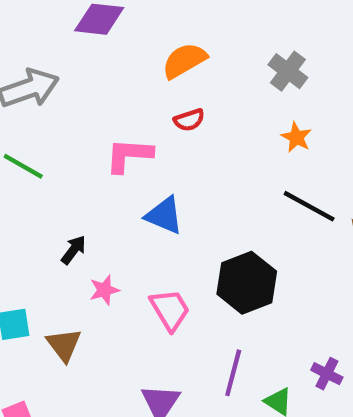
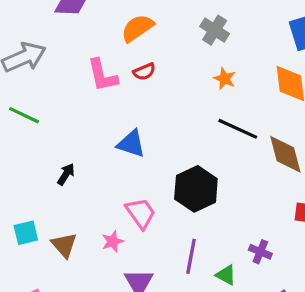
pink L-shape: (129, 155) -> (102, 75), moved, turned -102
pink star: (104, 290) -> (113, 241), moved

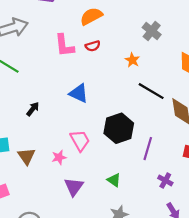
gray cross: (215, 30) -> (152, 31), moved
orange star: (225, 79) -> (132, 60), moved
purple cross: (260, 252) -> (165, 180), moved
purple line: (191, 256) -> (148, 149), moved
green triangle: (226, 275) -> (114, 180), moved

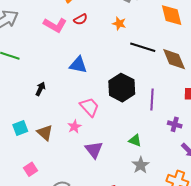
pink L-shape: (64, 45) -> (55, 25), turned -40
green triangle: (114, 180) -> (135, 140), moved

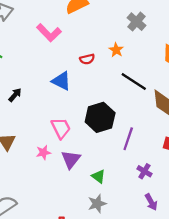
red semicircle: (81, 19) -> (87, 59), moved
pink star: (74, 127) -> (43, 152), moved
purple triangle: (94, 150) -> (71, 159), moved

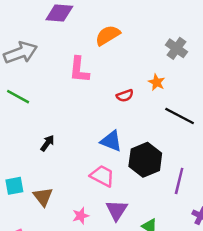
pink L-shape: (49, 33) -> (79, 70), turned 55
blue triangle: (61, 81) -> (111, 141), moved
pink trapezoid: (61, 128) -> (102, 176), turned -30
pink star: (43, 152) -> (81, 216), moved

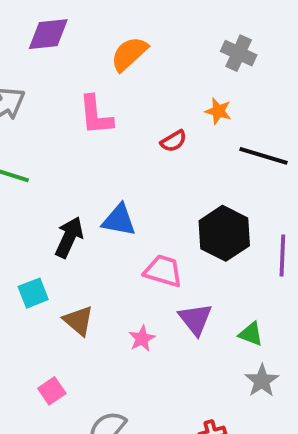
blue triangle: (111, 141) -> (119, 220), moved
black arrow: (47, 143) -> (69, 237), size x1.5
cyan square: (14, 186) -> (33, 293), moved

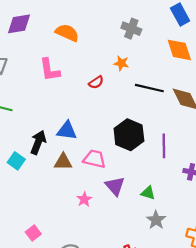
orange semicircle: (129, 54) -> (67, 33), turned 70
cyan square: (33, 293) -> (16, 161), moved, turned -30
brown triangle: (78, 321) -> (63, 162), moved, turned -36

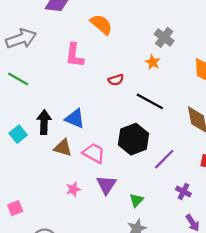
orange star: (121, 63) -> (153, 62), moved
black line: (149, 88) -> (150, 101), moved
black arrow: (38, 142) -> (44, 122), turned -35
purple line: (164, 146) -> (164, 159), turned 30
green triangle: (148, 193) -> (136, 200), turned 40

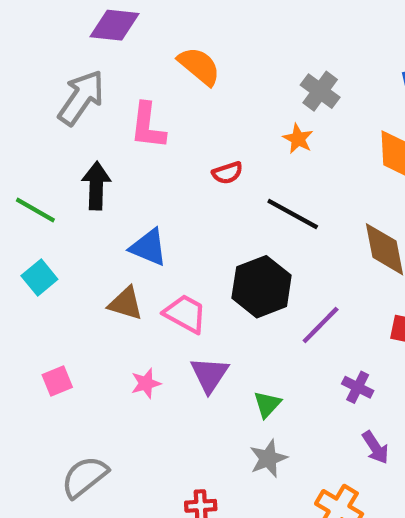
gray arrow: (21, 39) -> (81, 98), moved, turned -36
green line: (18, 79) -> (35, 210), moved
black arrow: (44, 122) -> (96, 186), moved
pink square: (15, 208) -> (57, 381), moved

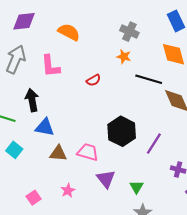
black line: (293, 214) -> (149, 79), moved
blue triangle: (149, 247) -> (45, 127), moved
pink star: (146, 383) -> (68, 191), moved

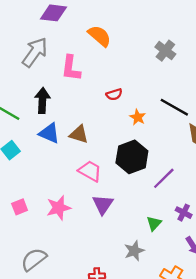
orange star: (124, 57) -> (138, 117), moved
brown triangle: (58, 153) -> (79, 134), moved
green triangle: (137, 187) -> (154, 223), moved
pink star: (68, 191) -> (59, 208), size x1.5

